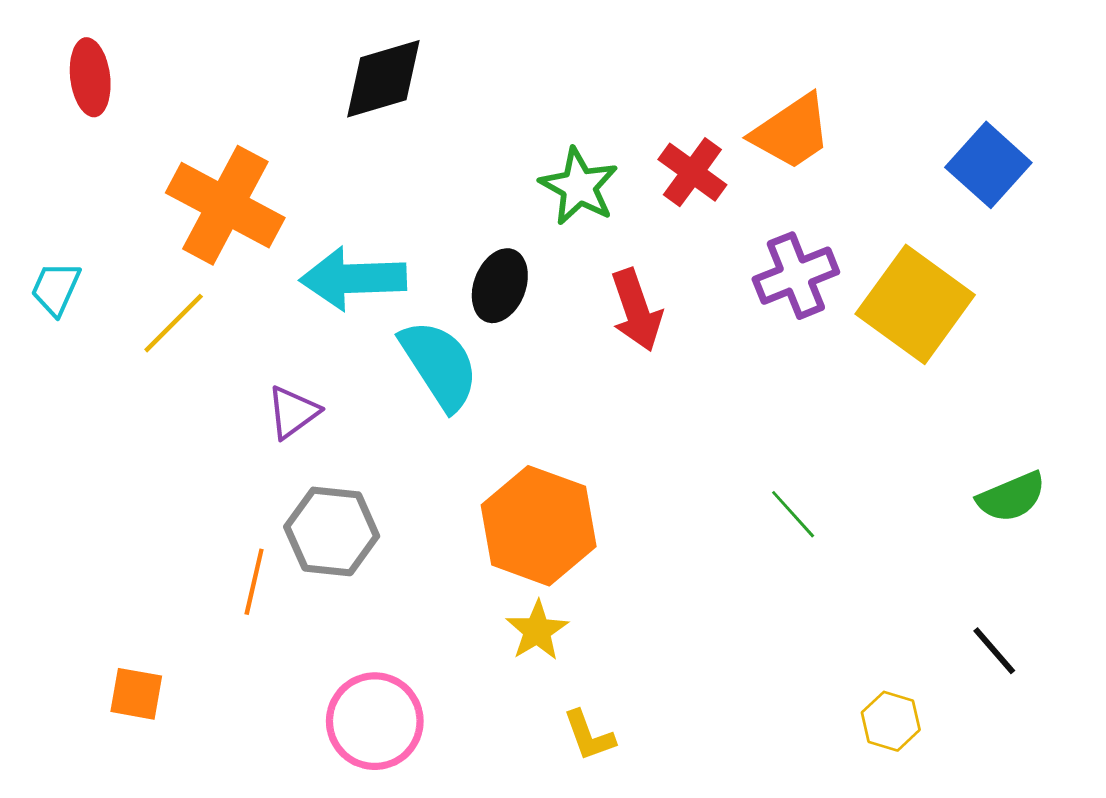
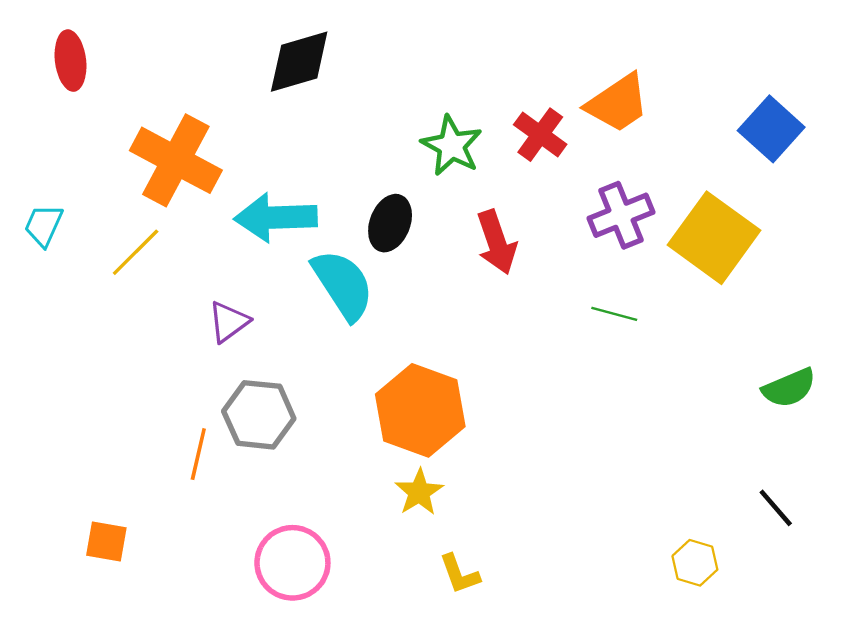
green line: (793, 514) -> (614, 314), moved, turned -33

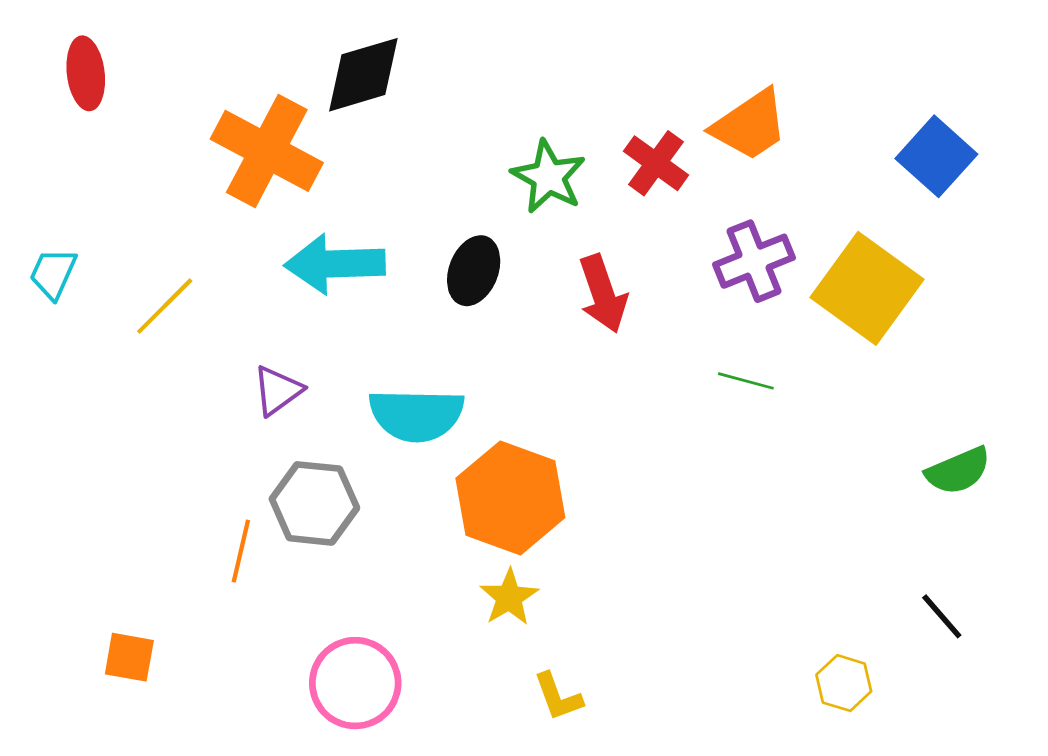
orange cross: (176, 160) -> (267, 151), moved
cyan semicircle: (343, 285) -> (416, 415), moved, turned 124

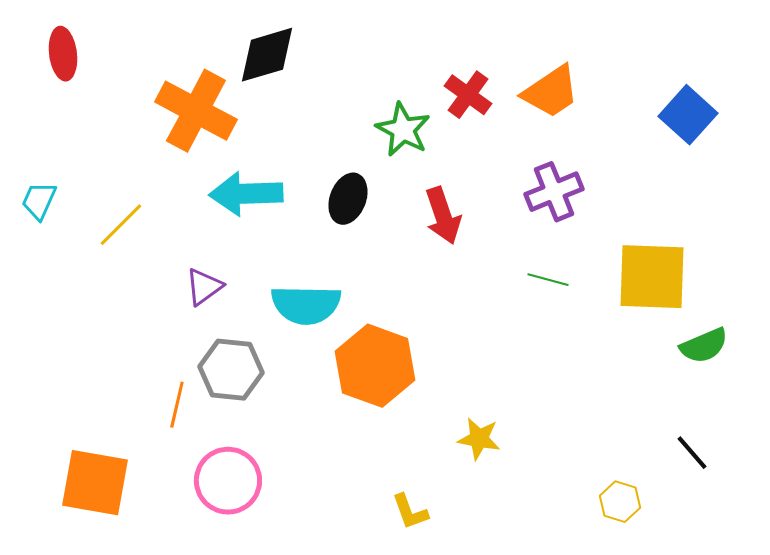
red cross: (656, 163) -> (468, 95), moved
yellow square: (867, 288) -> (652, 277), moved, turned -34
yellow star: (509, 597) -> (479, 439), moved, turned -30
orange square: (129, 657) -> (95, 483), size x1.8
pink circle: (355, 683) -> (228, 481), moved

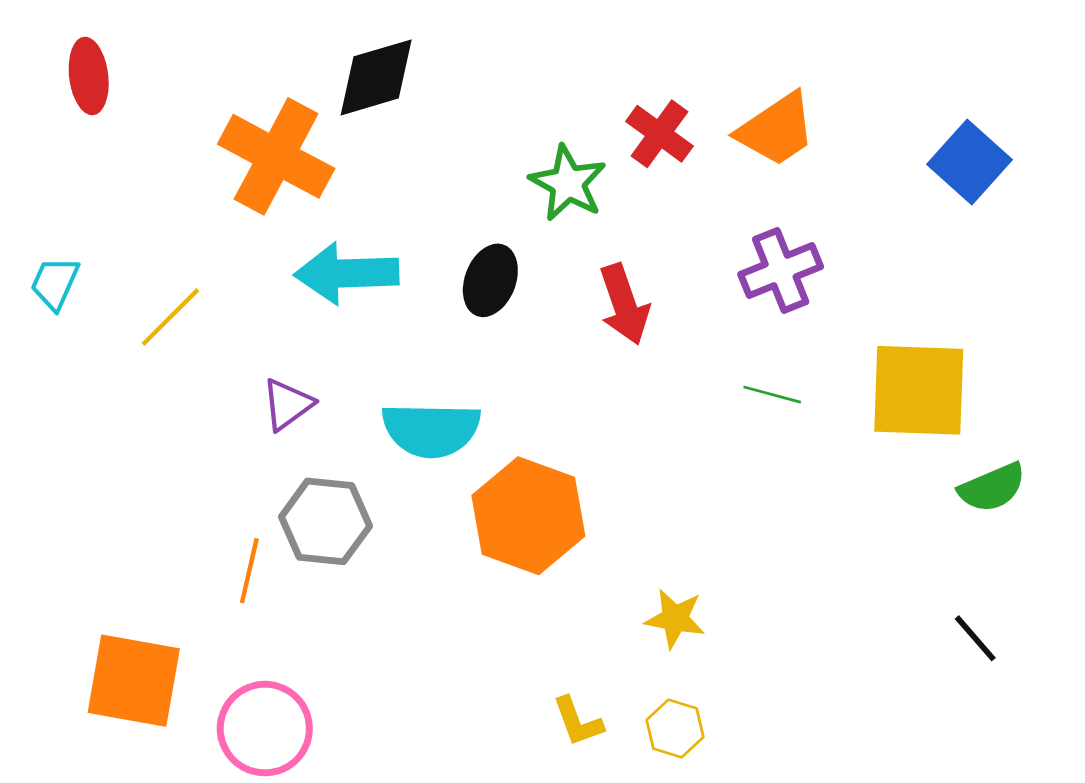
pink circle: (228, 481) -> (265, 729), moved
yellow hexagon: (620, 502) -> (675, 729), moved

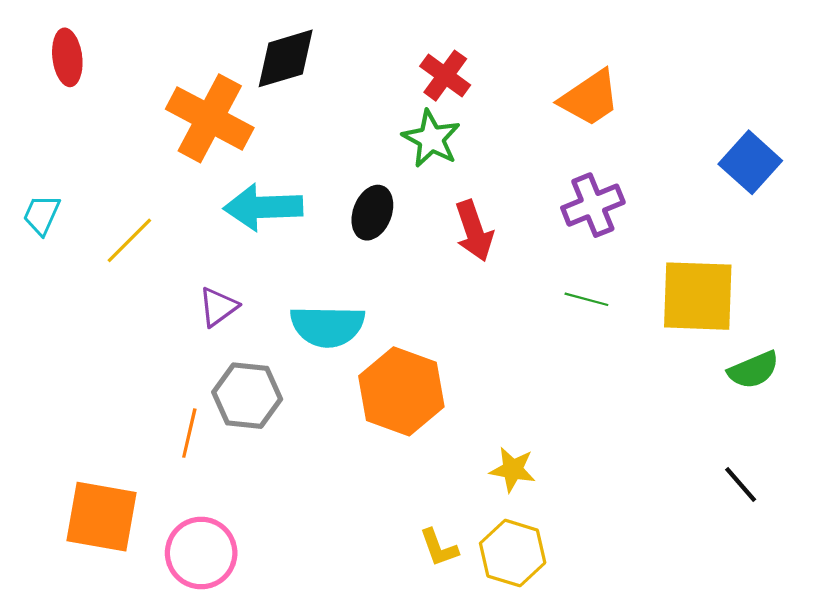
red cross: (659, 134) -> (445, 76), moved
blue square: (970, 162) -> (750, 162), moved
yellow hexagon: (675, 729) -> (513, 553), size x1.5

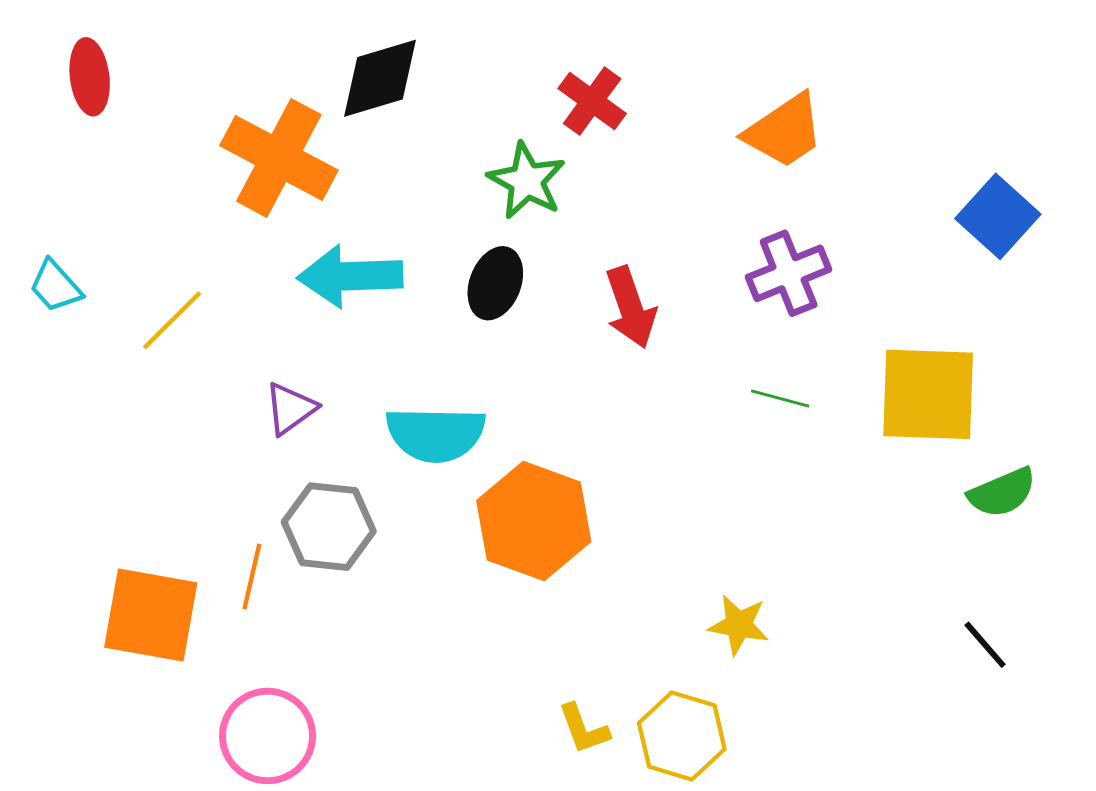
green star: (431, 139) -> (527, 181), moved
cyan trapezoid: (42, 215) -> (55, 286), turned -66
yellow star: (513, 470) -> (739, 625), moved
orange square: (102, 517) -> (151, 615), moved

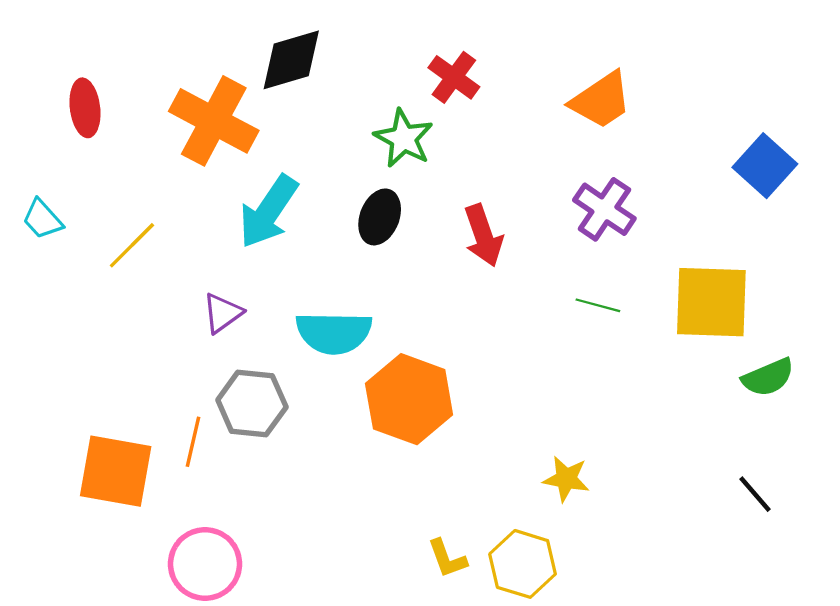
red ellipse: (90, 77) -> (85, 108), moved
purple cross: (789, 273) -> (604, 209), turned -34
cyan arrow: (350, 276) -> (268, 212), turned -54

